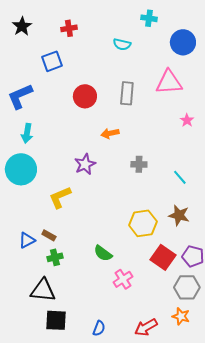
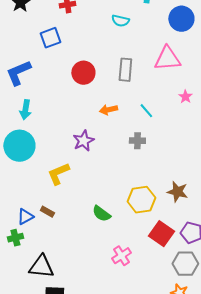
cyan line: (180, 177) -> (146, 111), moved
green semicircle: (103, 253) -> (101, 214), moved
green cross: (55, 257) -> (15, 238), moved

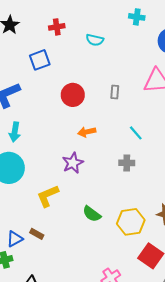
cyan semicircle: (120, 21) -> (95, 40), moved
gray rectangle: (125, 70) -> (115, 92), size x0.6
orange arrow: (108, 110) -> (87, 132), moved
green semicircle: (101, 214) -> (92, 214), moved

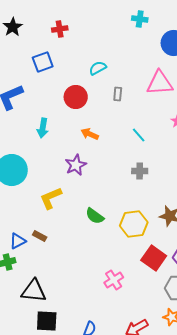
cyan semicircle: (95, 40) -> (98, 68), moved, turned 138
cyan arrow: (15, 132) -> (43, 128), moved
orange arrow: (87, 132) -> (90, 134), turned 36
gray cross: (127, 163) -> (140, 171), moved

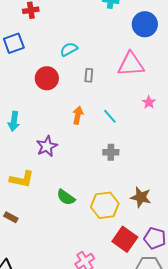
cyan arrow: (43, 128) -> (14, 121), moved
orange arrow: (90, 134) -> (78, 115), moved, turned 78
yellow L-shape: (51, 198) -> (22, 179), turned -145

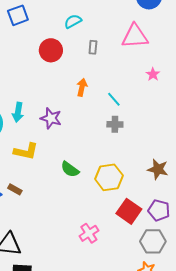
cyan line: (110, 116) -> (114, 99), moved
cyan arrow: (14, 121) -> (18, 112), moved
purple star: (47, 146) -> (51, 118), turned -30
brown star: (141, 197) -> (158, 169), moved

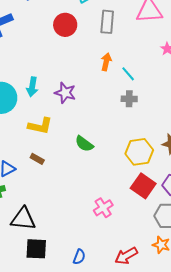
gray rectangle: (93, 47) -> (107, 22), size x1.6
orange arrow: (82, 87) -> (106, 62), moved
yellow hexagon: (109, 177) -> (139, 152), moved
brown rectangle: (15, 189) -> (37, 159), moved

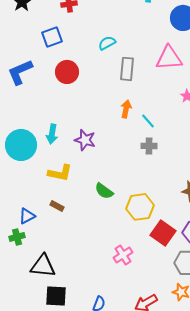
red circle: (65, 25) -> (67, 72), moved
yellow hexagon: (139, 152) -> (140, 207), moved

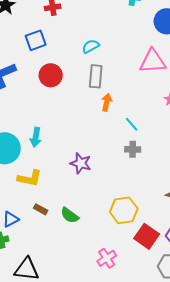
gray rectangle: (127, 69) -> (96, 76), moved
orange arrow: (126, 109) -> (107, 102), moved
purple star: (85, 140) -> (81, 163), moved
yellow L-shape: (60, 173) -> (30, 178), moved
green semicircle: (104, 191) -> (70, 215), moved

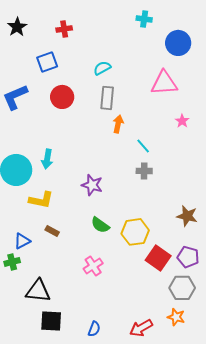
green semicircle: (70, 215) -> (100, 225), moved
pink cross: (107, 258) -> (93, 266), moved

